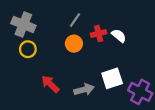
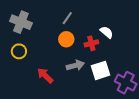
red cross: (99, 33) -> (91, 43), moved
yellow circle: (28, 49) -> (19, 51), moved
gray arrow: (84, 90) -> (75, 65), moved

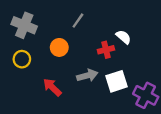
orange circle: (66, 39) -> (59, 47), moved

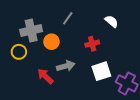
gray cross: (24, 25) -> (31, 30), moved, turned -35
white semicircle: (123, 37) -> (112, 21), moved
gray arrow: (87, 75) -> (66, 66), moved

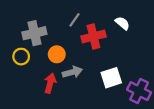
orange circle: (51, 42) -> (57, 54), moved
red cross: (92, 44) -> (93, 37), moved, size x1.5
red arrow: (45, 76) -> (50, 83), turned 60

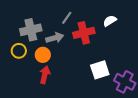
white semicircle: (122, 23) -> (110, 21), turned -72
orange circle: (57, 54) -> (43, 55), moved
gray arrow: (72, 72) -> (55, 38), moved

